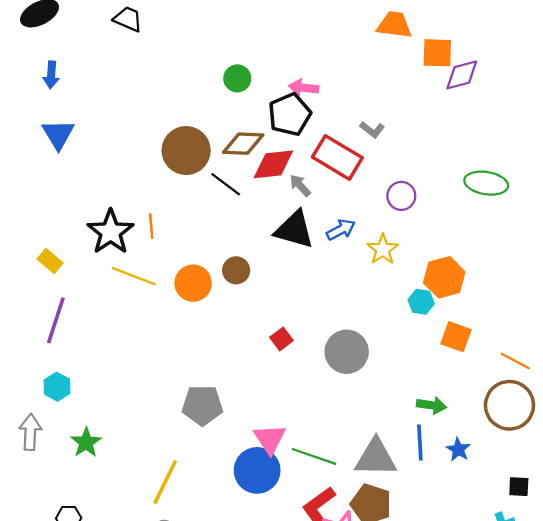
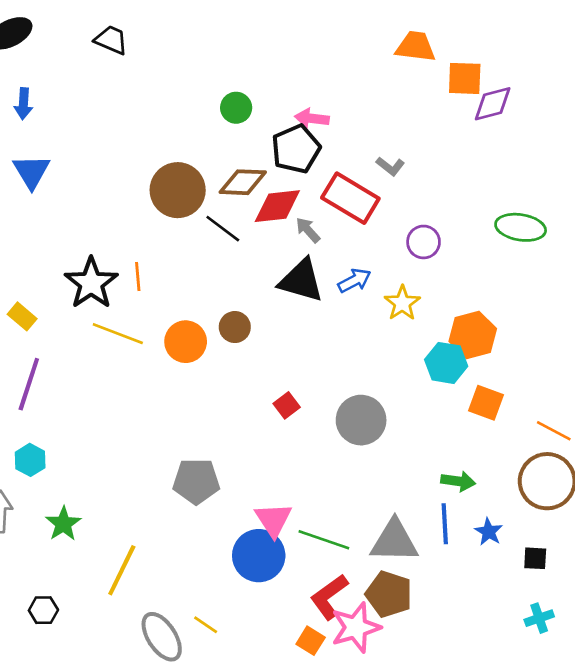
cyan hexagon: (421, 302) -> (446, 363), size x1.4
yellow line: (165, 482) -> (122, 570), moved
black square: (519, 487) -> (535, 558), moved

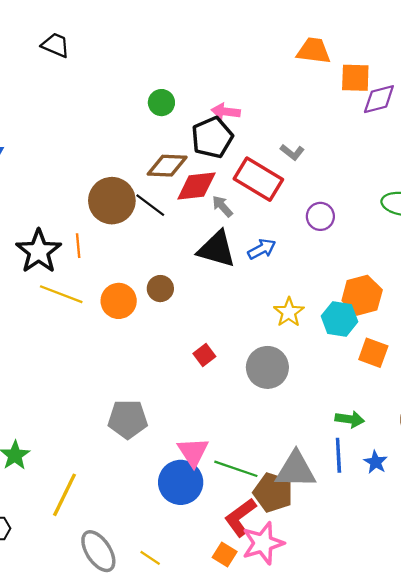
brown circle: (178, 190) -> (112, 201), moved
yellow star: (402, 303) -> (289, 312), moved
brown pentagon: (389, 594) -> (273, 493), moved
yellow line: (206, 625) -> (150, 558), moved

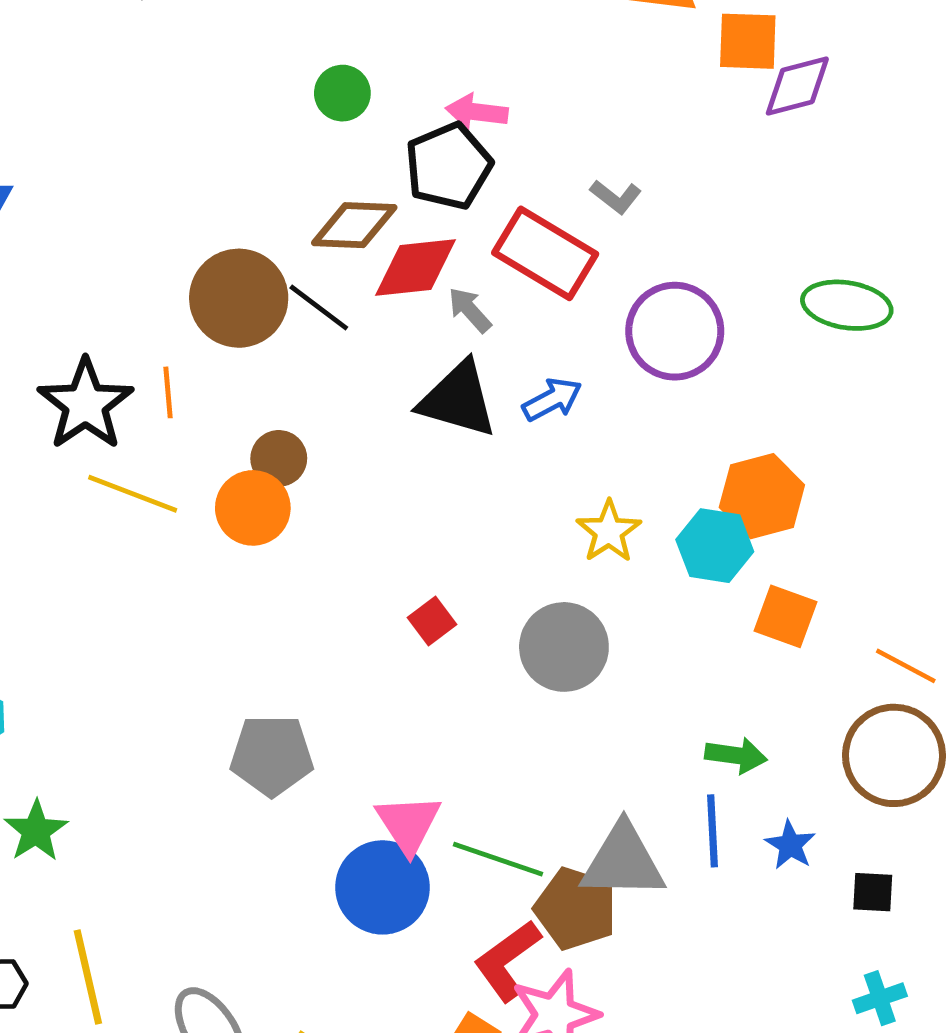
purple circle: (320, 216) -> (675, 331), size x1.6
brown circle: (160, 289) -> (279, 458), moved
yellow line: (65, 495) -> (88, 977), moved, turned -39

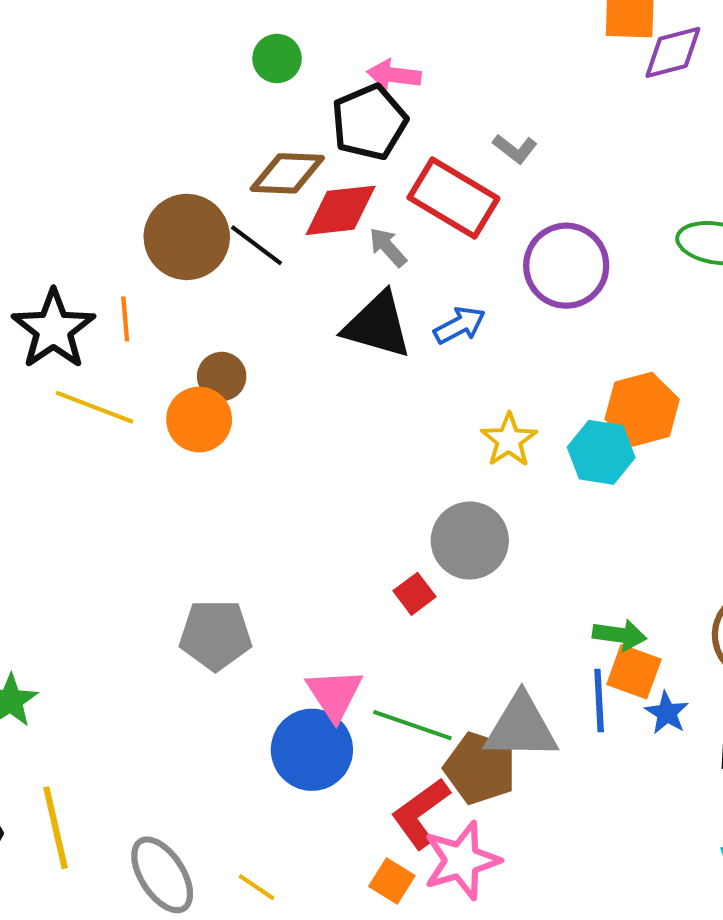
orange square: (786, 616) -> (634, 672), moved
red square: (432, 621) -> (414, 594), moved

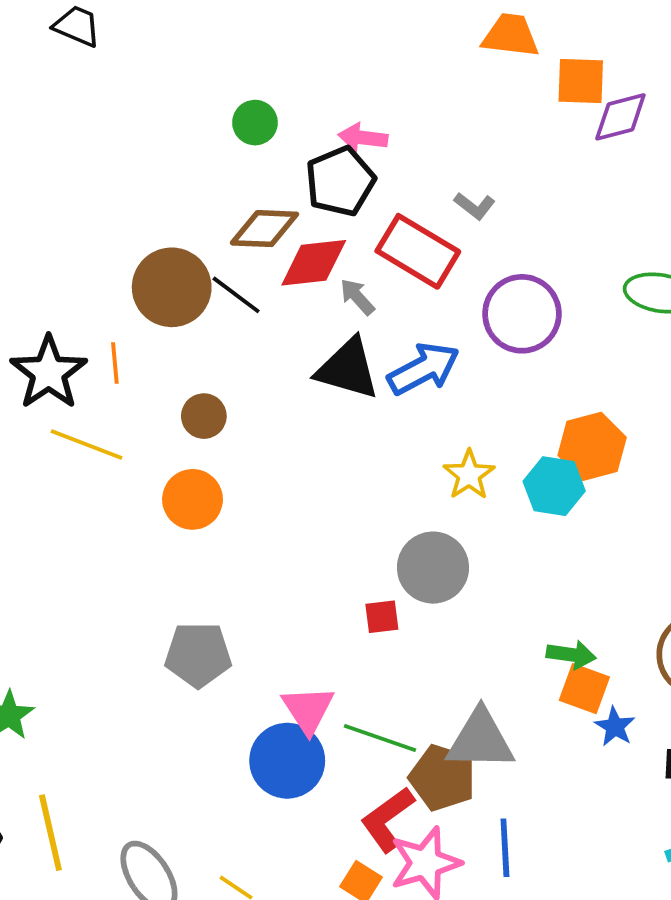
blue arrow: (460, 325) -> (424, 369), size x1.5
orange circle: (199, 420) -> (193, 499), moved
red square: (414, 594) -> (382, 617), turned 30
blue line: (599, 701) -> (505, 848), moved

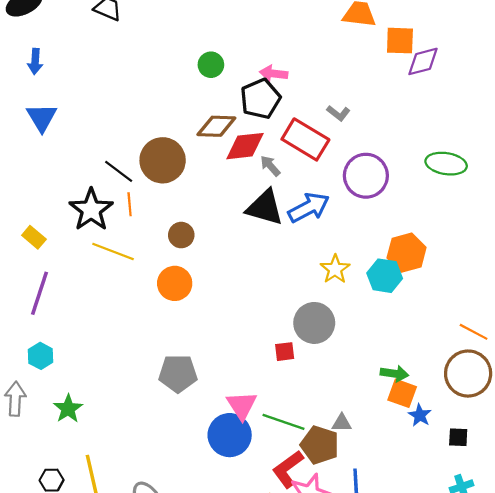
black line: (236, 295) -> (119, 171), moved
gray triangle: (480, 740) -> (342, 423), size x0.5

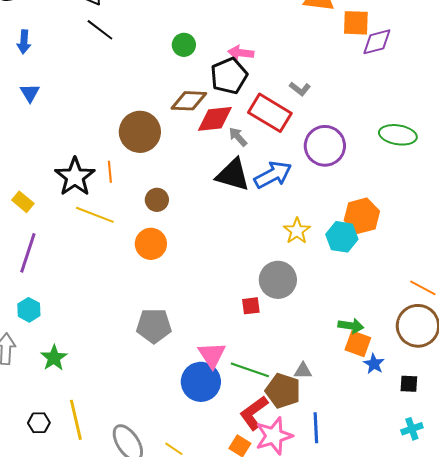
blue triangle: (42, 117) -> (30, 93), size x0.7
black line: (119, 171) -> (100, 30), moved

